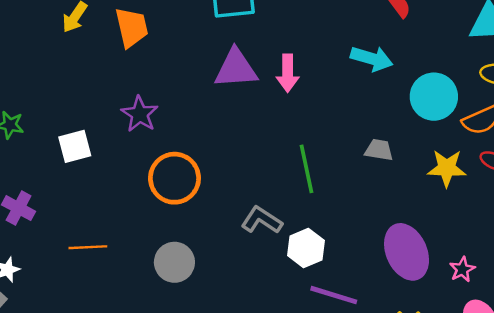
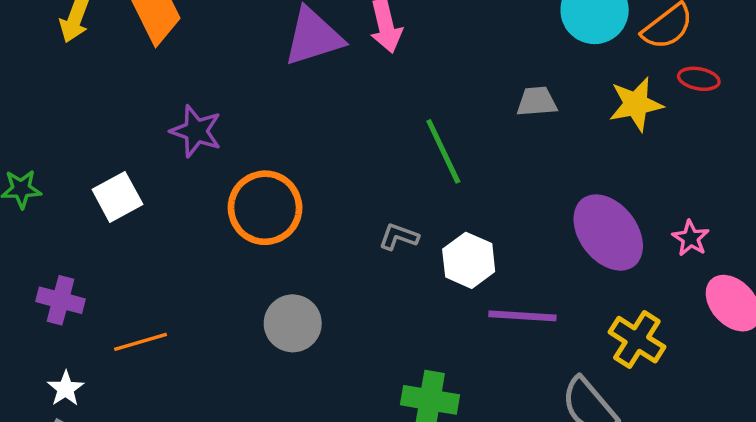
gray L-shape: (262, 220) -> (399, 237), size x0.7
orange line: (88, 247) -> (141, 342), moved

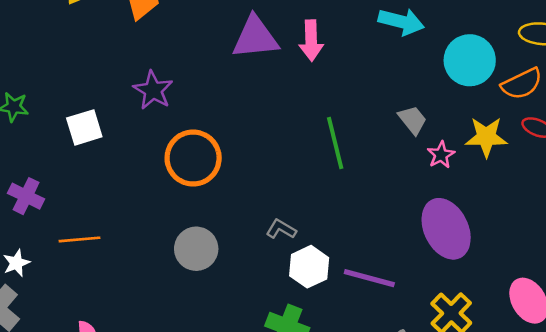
gray trapezoid: (537, 102) -> (413, 120), turned 44
gray L-shape: (399, 237) -> (281, 229), moved
pink star: (691, 238) -> (441, 155), moved
white hexagon: (469, 260) -> (309, 267), moved

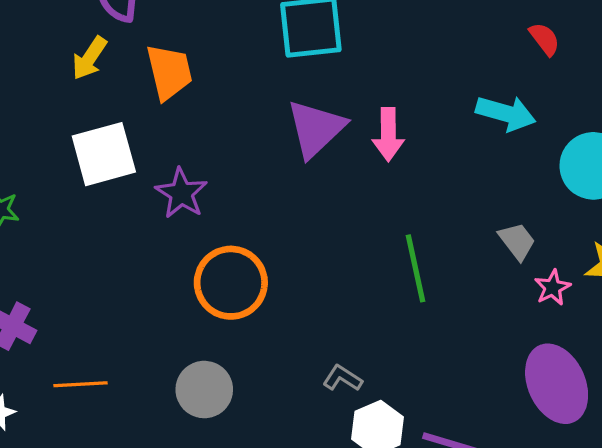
purple triangle: (255, 37) -> (316, 129), turned -39
white square: (84, 127) -> (104, 154), moved, size x1.4
gray circle: (196, 249) -> (204, 390), moved

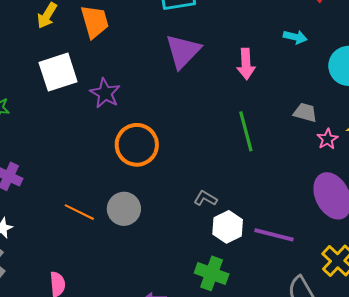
cyan arrow: (506, 113) -> (295, 37), size x0.7
pink arrow: (388, 134) -> (246, 64), moved
gray trapezoid: (517, 241) -> (305, 113), turned -35
orange line: (81, 384) -> (79, 212), moved, turned 32

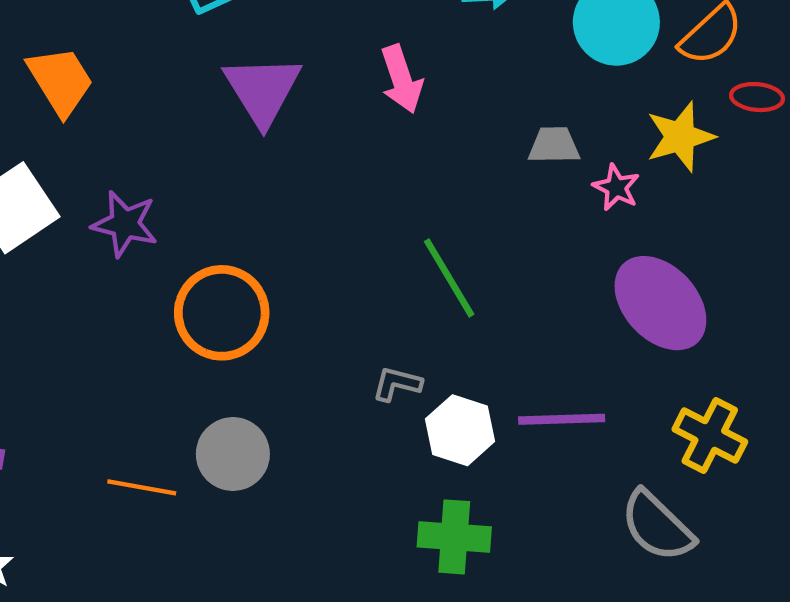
green line: (246, 131) -> (449, 278), moved

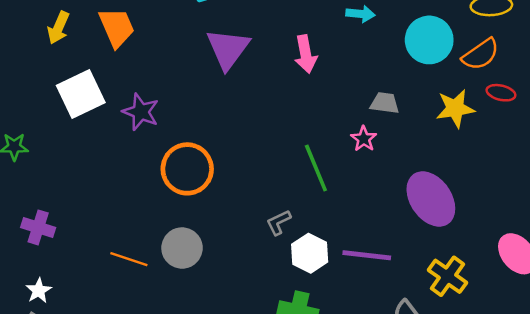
pink star: (616, 187) -> (364, 139), moved
gray L-shape: (397, 384) -> (278, 222), turned -48

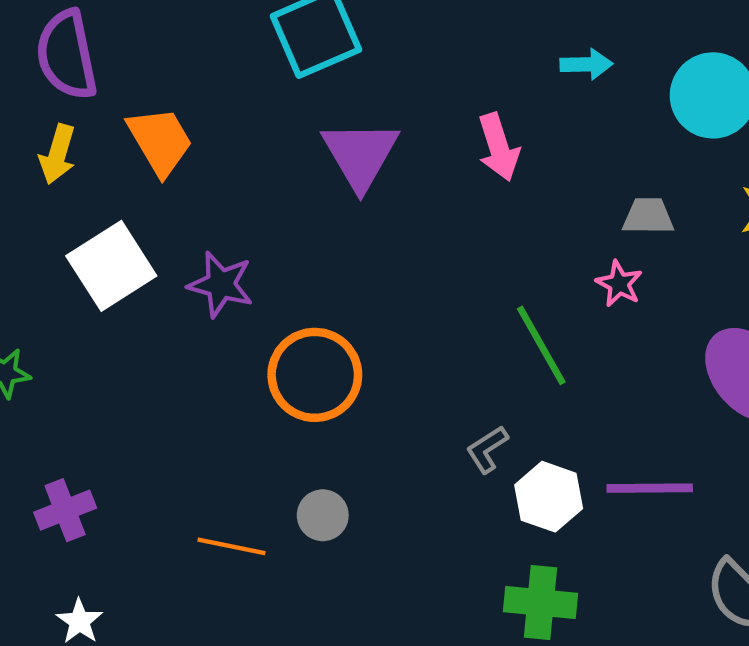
purple cross: (38, 227) -> (65, 510), turned -32
gray circle: (182, 248) -> (323, 515), size x0.7

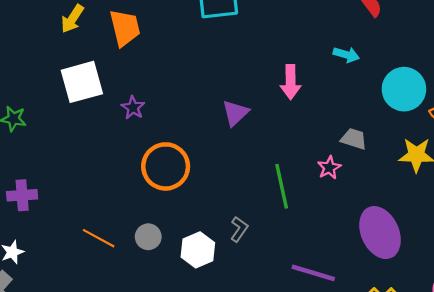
purple triangle: (360, 155) -> (235, 113), moved, size x0.7
purple star: (221, 284) -> (133, 108), size x0.7
gray L-shape: (487, 449) -> (239, 229), turned 140
white hexagon: (549, 497) -> (198, 250), moved

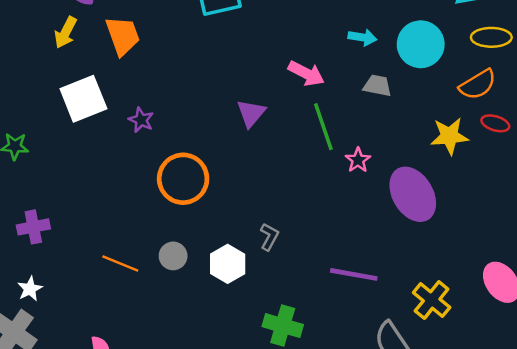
pink arrow: (291, 82) -> (306, 73), turned -56
cyan circle: (404, 89) -> (421, 44), moved
gray trapezoid: (354, 139) -> (377, 86), moved
green line: (282, 186) -> (323, 127), moved
purple ellipse: (380, 233) -> (413, 194), moved

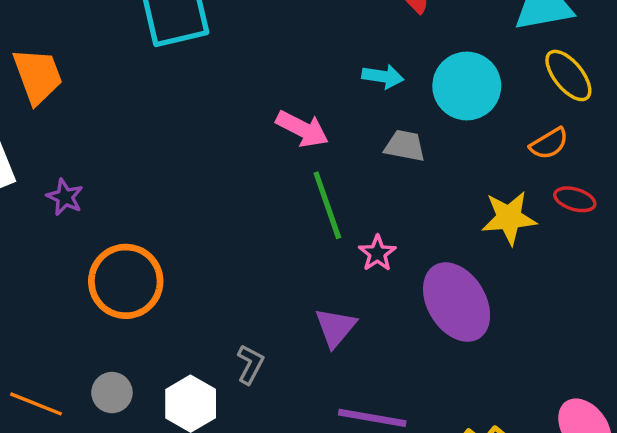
yellow ellipse: (491, 37) -> (568, 75), turned 51
orange semicircle: (478, 85) -> (549, 144), size x0.7
purple triangle: (251, 113) -> (336, 327), moved

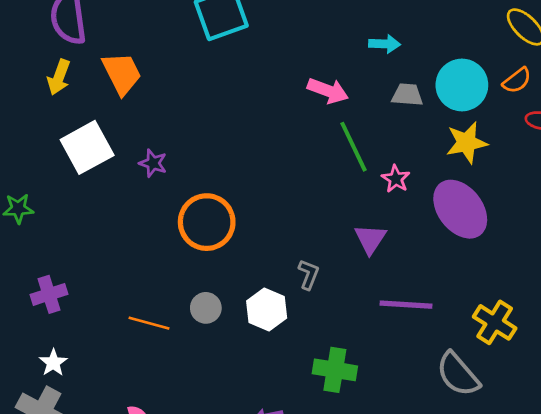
cyan circle: (467, 86) -> (462, 85), moved
yellow star: (509, 218) -> (467, 143), moved

